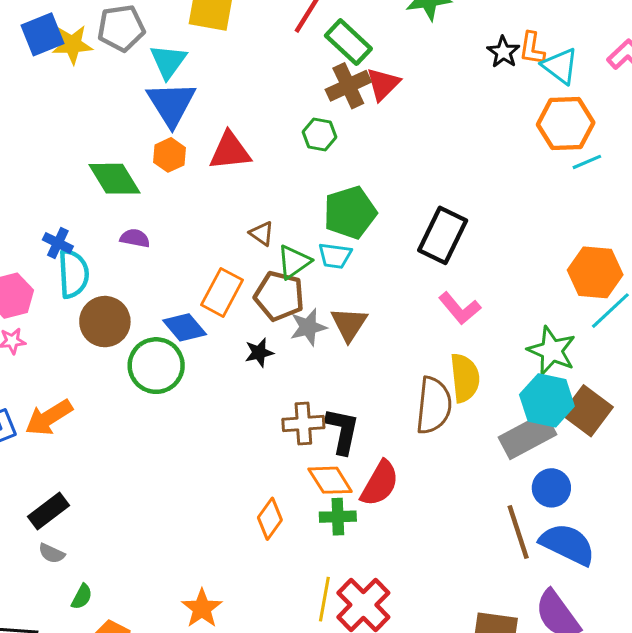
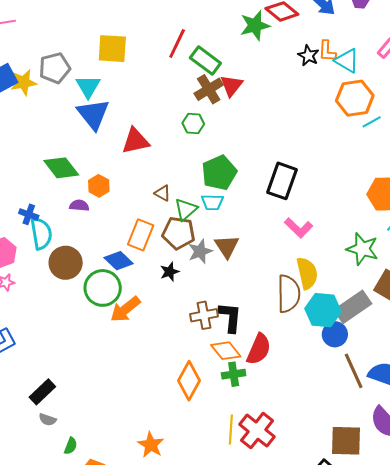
orange hexagon: (170, 155) -> (99, 186), moved
cyan hexagon: (547, 400) -> (323, 310), moved
orange arrow: (49, 418) -> (125, 309), moved
blue circle: (551, 488) -> (335, 334), moved
orange diamond: (270, 519) -> (189, 381), size x1.4

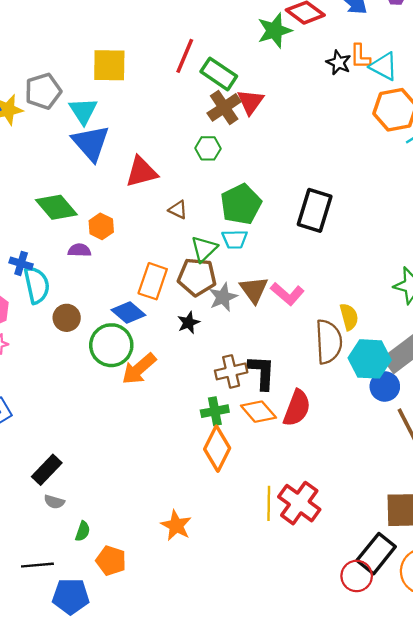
brown triangle: (163, 193) -> (178, 210), moved
pink L-shape: (299, 228) -> (287, 294), moved
brown circle: (66, 263) -> (67, 318), size x0.7
yellow semicircle: (307, 273) -> (349, 317), size x0.7
green cross: (234, 374) -> (215, 411), moved

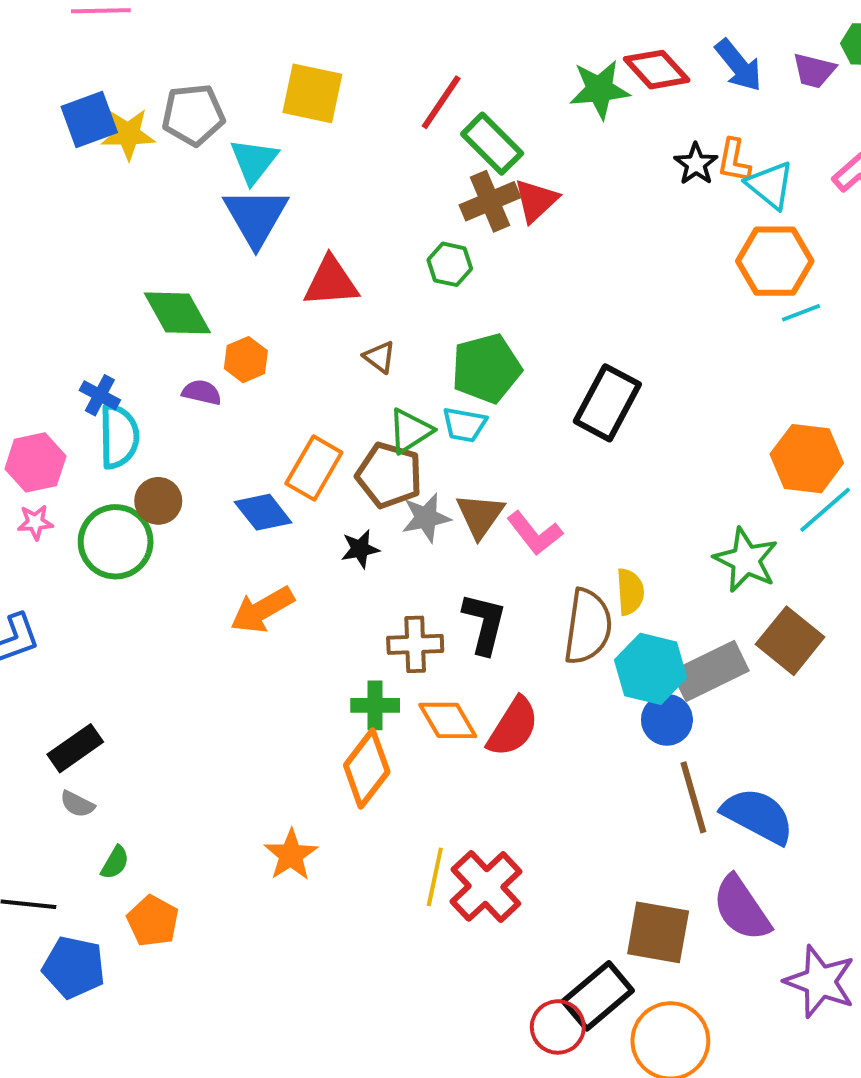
green circle: (111, 345) -> (116, 542), moved
black L-shape: (262, 372) -> (484, 623), moved
orange star: (176, 525) -> (291, 855), moved

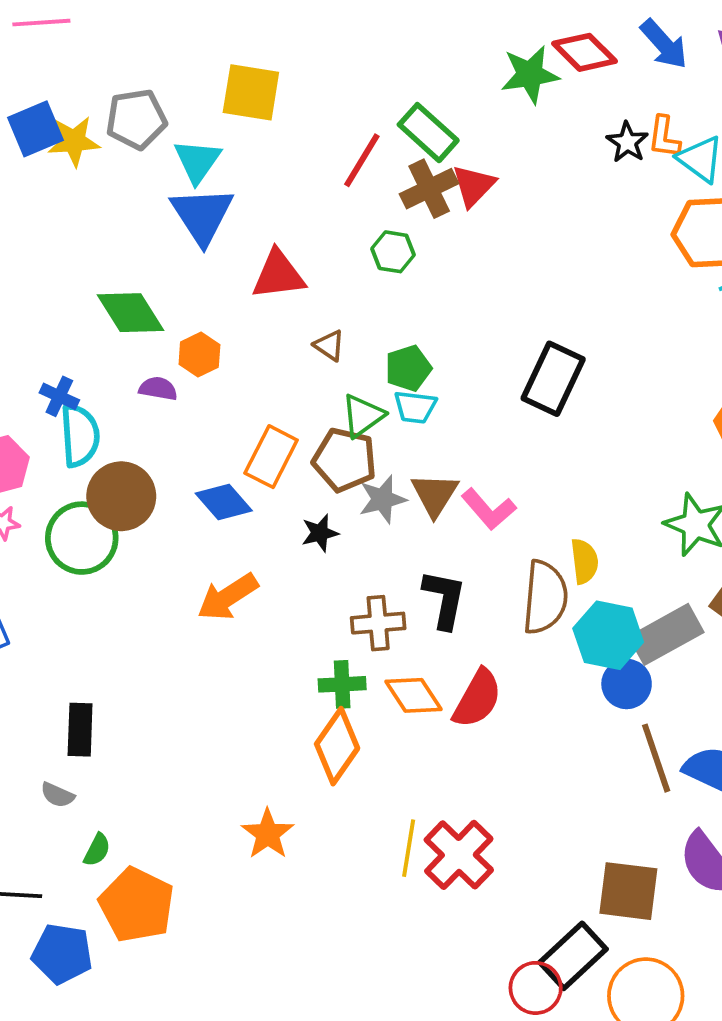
red line: (441, 102) -> (362, 160), moved
green pentagon: (486, 368) -> (408, 368), moved, size x0.7
brown circle: (158, 501) -> (121, 496), size x1.5
black rectangle: (75, 748) -> (80, 730), moved, turned -50
orange pentagon: (153, 921) -> (137, 905), size x1.5

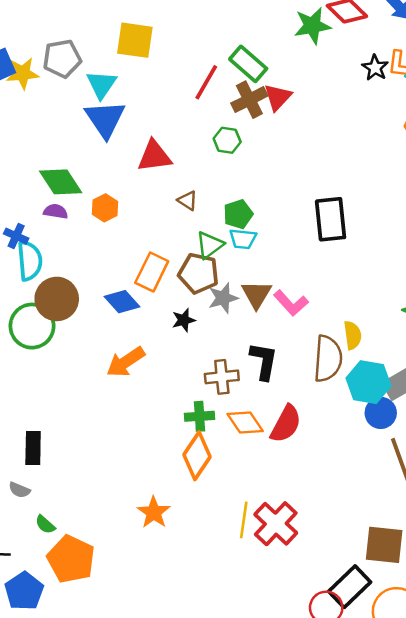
black rectangle: (553, 379) -> (331, 219), turned -30
purple semicircle: (158, 389) -> (56, 211), moved
green semicircle: (97, 850) -> (45, 525), turned 105
blue pentagon: (62, 954) -> (24, 591), turned 30

